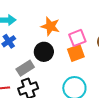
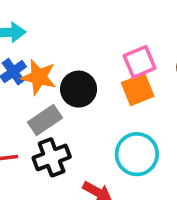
orange star: (50, 26) -> (39, 77), moved

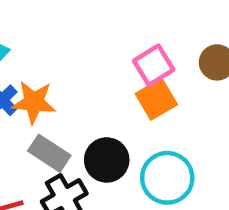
black circle: (79, 89) -> (107, 160), moved
gray rectangle: (45, 120) -> (49, 153), turned 76

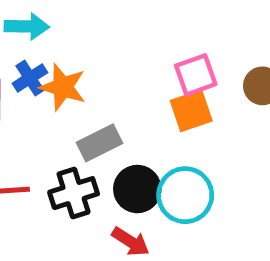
gray rectangle: (49, 153) -> (99, 143), moved, turned -72
black circle: (107, 160) -> (137, 189), moved

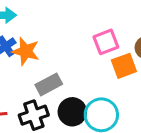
orange square: (191, 111) -> (124, 66), moved

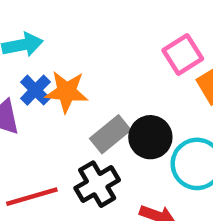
black circle: (72, 112) -> (150, 137), moved

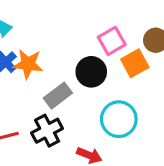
black circle: (150, 137) -> (91, 72), moved

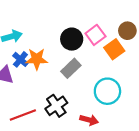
black circle: (91, 72) -> (72, 39), moved
gray rectangle: (58, 96) -> (71, 68), moved

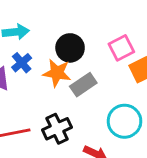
black circle: (72, 39) -> (70, 48), moved
orange star: (37, 59) -> (57, 73), moved

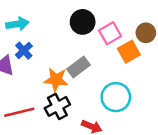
black circle: (70, 48) -> (83, 22), moved
orange star: (57, 73) -> (56, 80), moved

